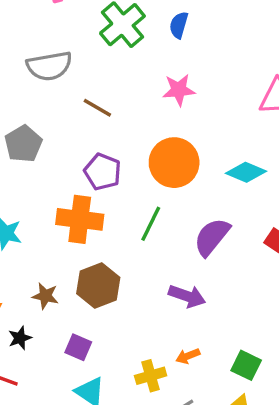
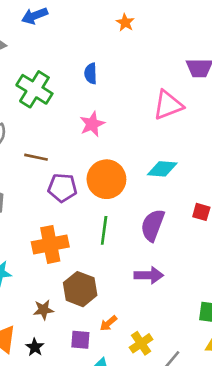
blue semicircle: (179, 25) -> (91, 74), moved
purple pentagon: (103, 172) -> (62, 188), moved
orange arrow: (188, 356) -> (108, 323), moved

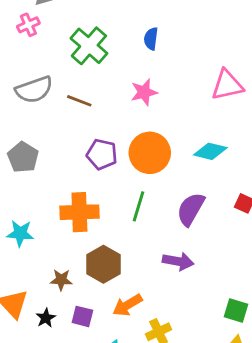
brown line: (36, 157) -> (79, 101), moved
orange arrow: (108, 323) -> (127, 305), size x1.5
purple square: (80, 340) -> (82, 316), moved

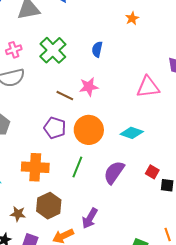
pink cross: (28, 25) -> (14, 50), moved
brown line: (79, 101) -> (65, 96), moved
purple arrow: (178, 261) -> (90, 218), moved, turned 105

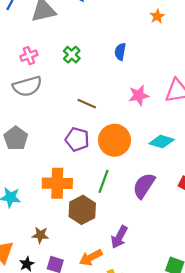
green cross: (53, 50) -> (72, 55), size x0.6
pink star: (89, 87) -> (139, 95), moved
brown hexagon: (49, 206) -> (82, 210), moved

